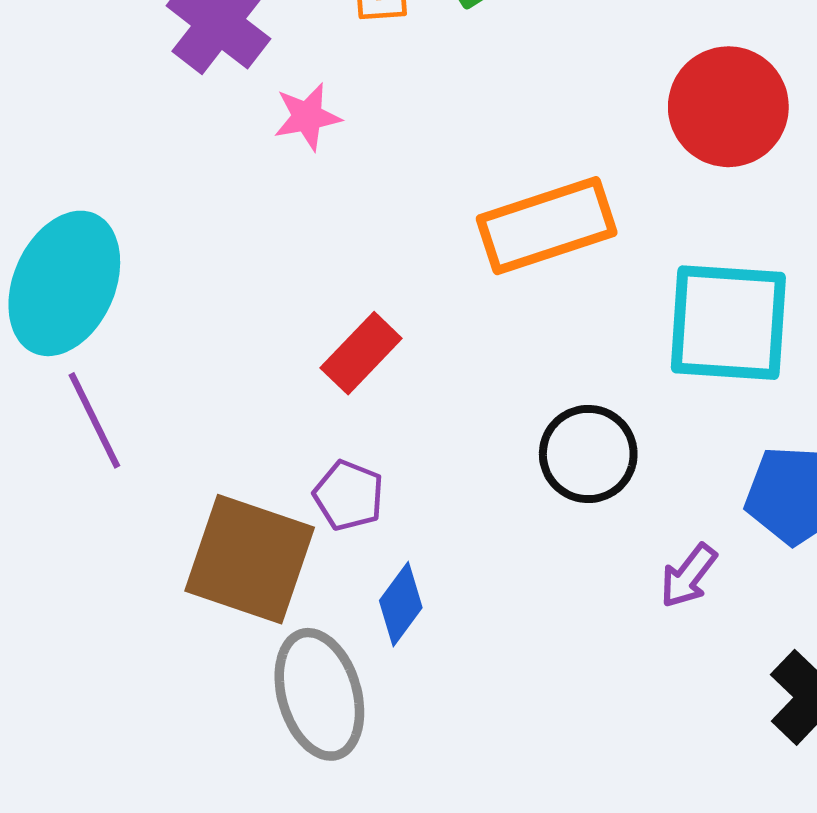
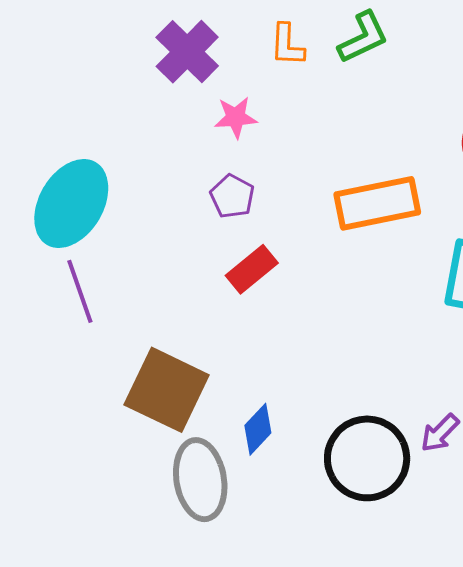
black circle: (588, 454) -> (367, 458), moved, size x1.4
purple pentagon: (349, 495) -> (232, 196), moved

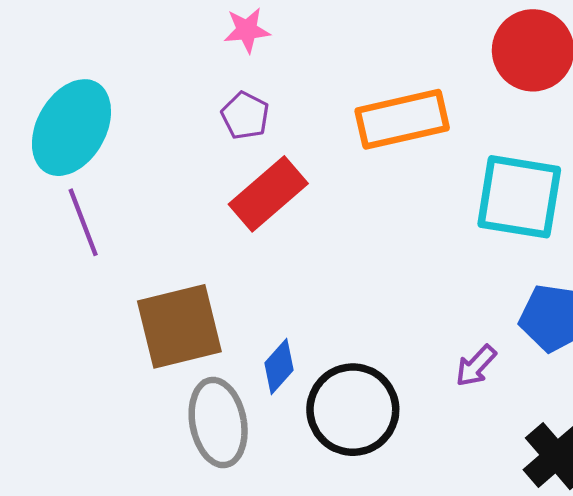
red rectangle: (252, 269) -> (268, 194), size x1.4
brown square: (167, 390) -> (179, 326), turned -38
black circle: (367, 458) -> (353, 410), moved

